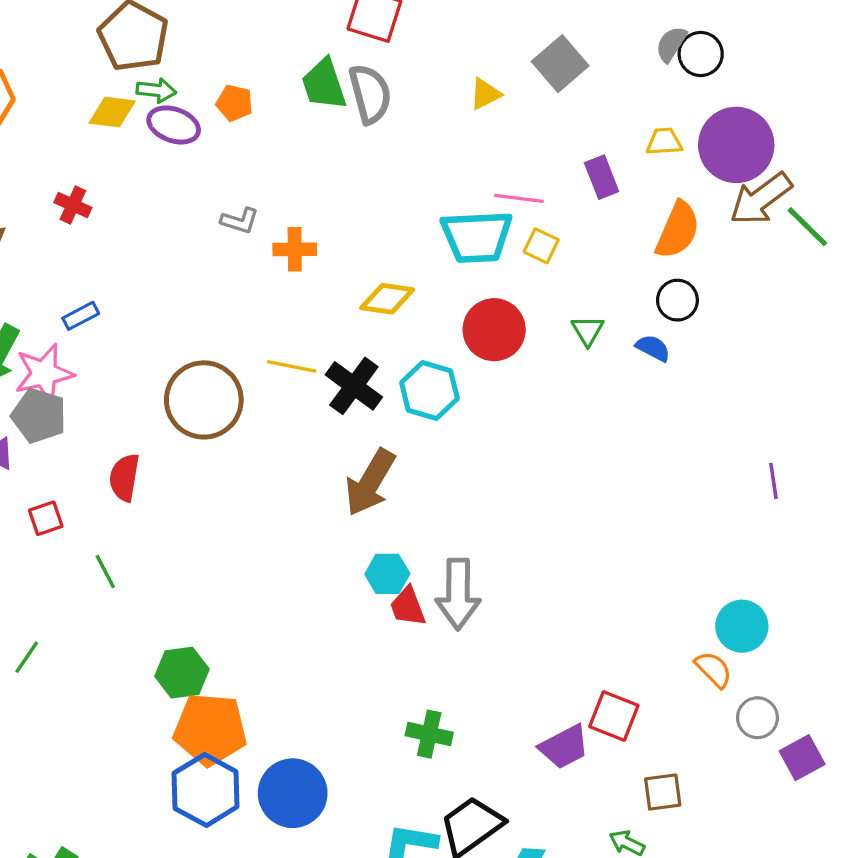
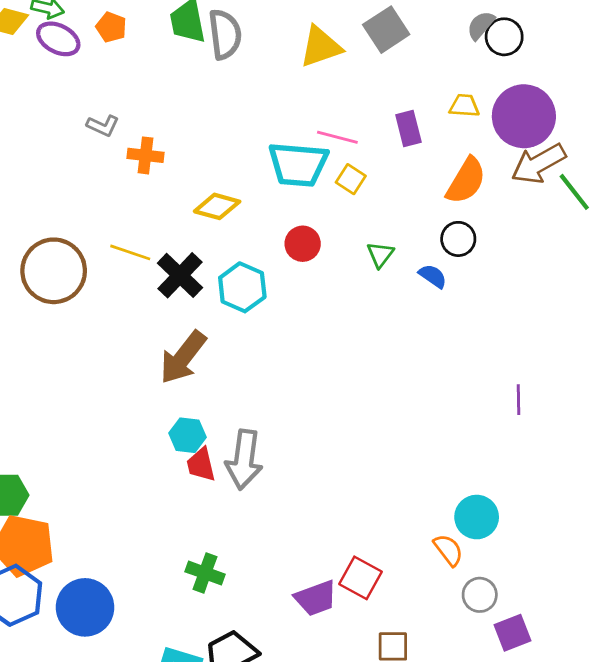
yellow triangle: (485, 94) -> (321, 47), size x1.6
red circle: (494, 330) -> (303, 244), size x0.7

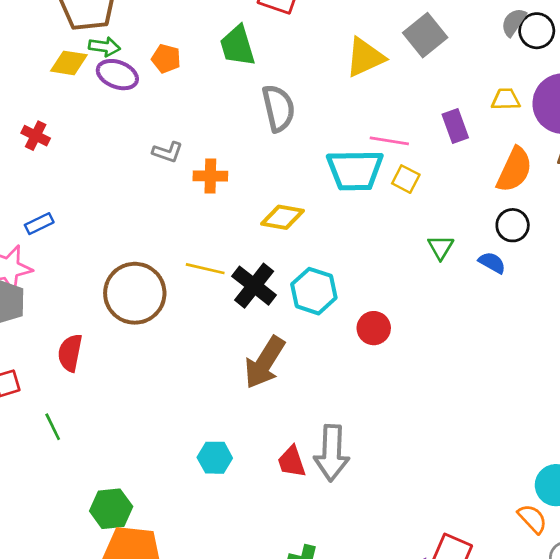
gray semicircle: (225, 34) -> (278, 108), moved
red circle: (303, 244) -> (374, 328), moved
cyan hexagon: (187, 435) -> (215, 458), moved

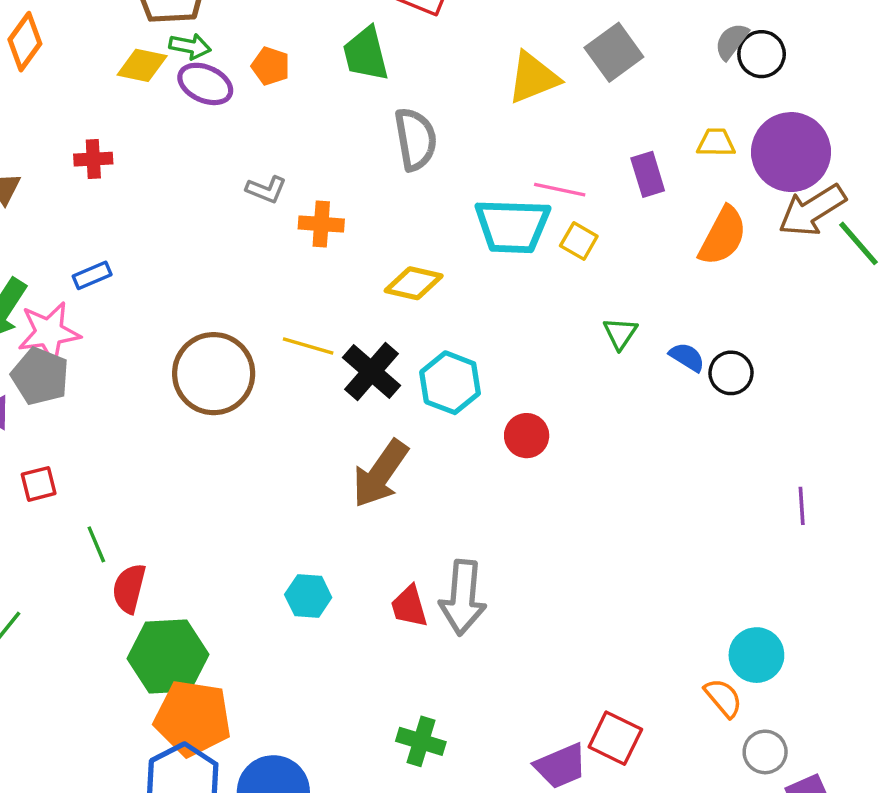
red cross: (36, 136) -> (93, 159), turned -32
black circle: (513, 225) -> (731, 373), moved
red semicircle: (70, 353) -> (129, 588), moved
green hexagon: (111, 509) -> (168, 656), size x1.4

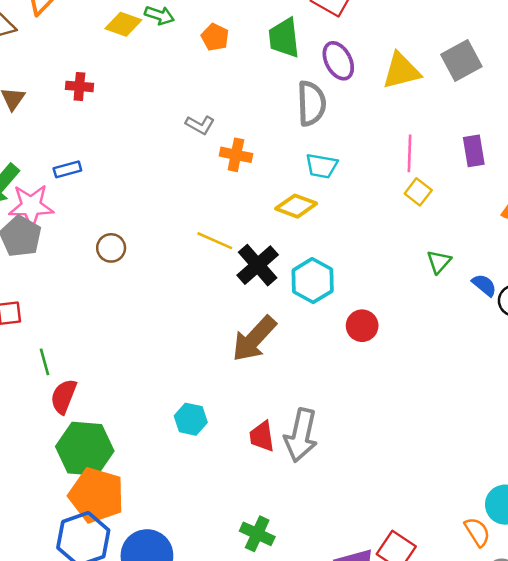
purple ellipse: (205, 84) -> (338, 61), moved, turned 30
pink line: (560, 190) -> (409, 153), turned 72
cyan trapezoid: (512, 226) -> (322, 166), moved, size x0.6
brown circle: (214, 374) -> (111, 248), moved, size x0.5

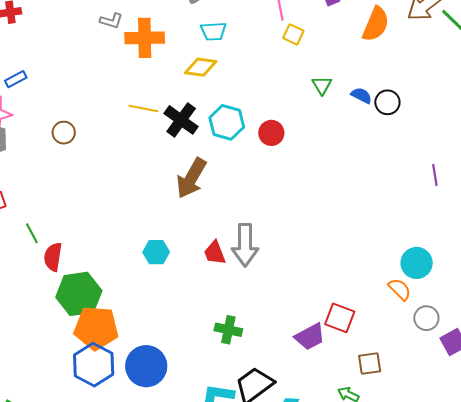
orange cross: (236, 155) -> (145, 38), size x1.5
red circle: (362, 326) -> (271, 133), moved

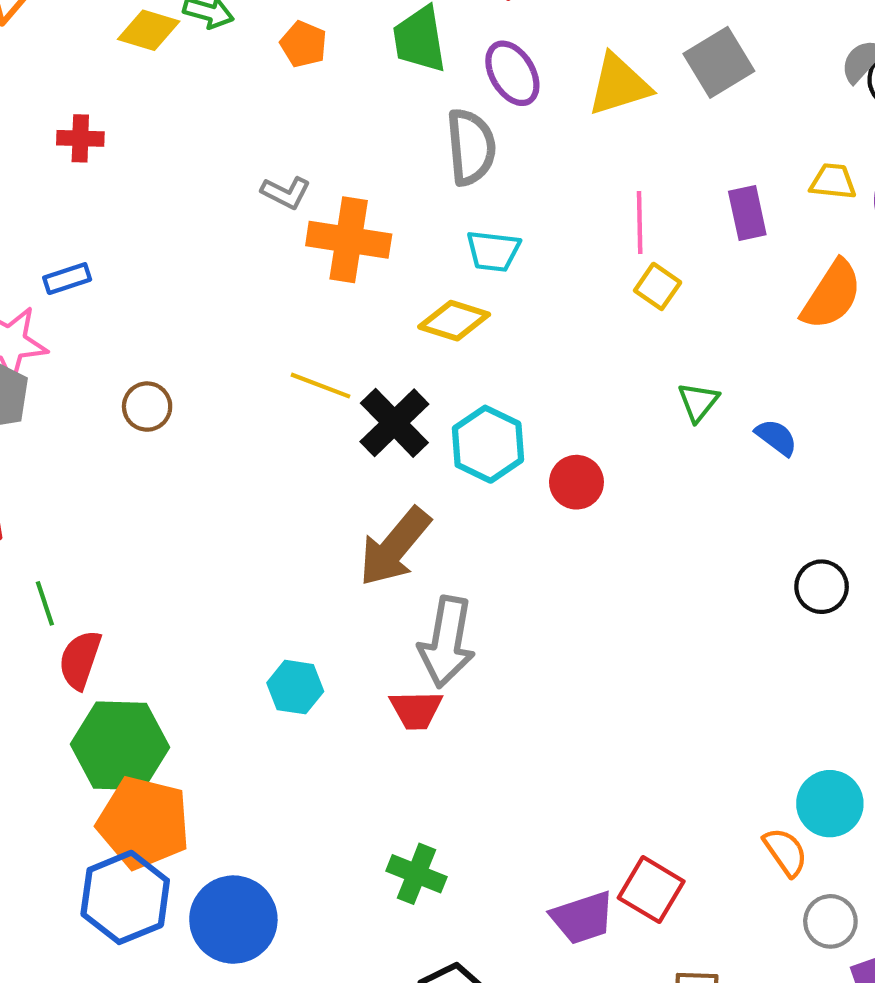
black circle: (387, 102) -> (822, 587), moved
gray arrow: (245, 245) -> (447, 642), moved
red trapezoid: (215, 253) -> (416, 710), turned -80

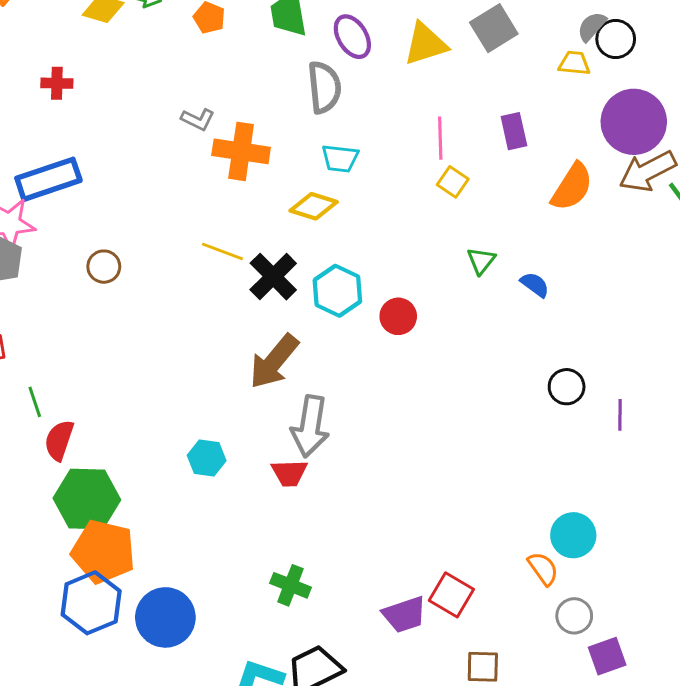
yellow trapezoid: (833, 181) -> (574, 63), moved
blue rectangle: (67, 279) -> (48, 179), size x2.0

